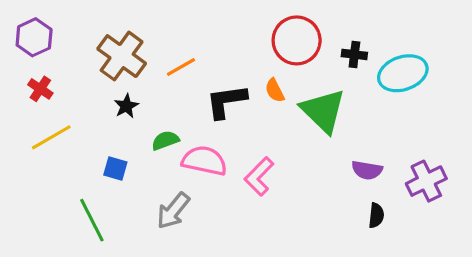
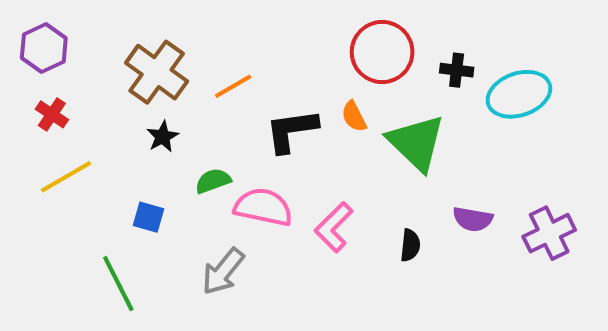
black semicircle: (376, 215) -> (410, 245), moved

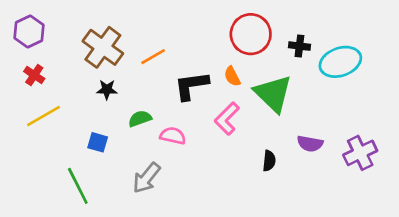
black star: (163, 137) -> (107, 90), turned 30
pink semicircle: (263, 207) -> (173, 136), size x0.7
pink L-shape: (334, 227) -> (227, 119), moved

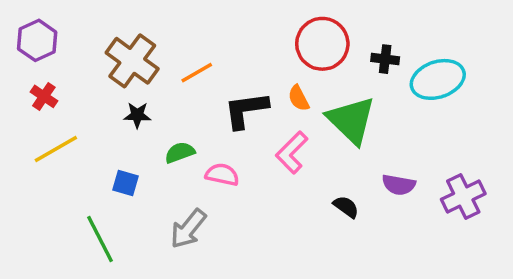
black semicircle: (269, 161) -> (346, 207), turned -60

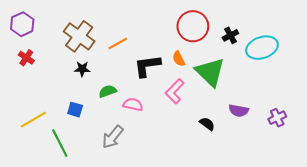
black cross: (385, 59) -> (230, 35), turned -35
yellow line: (56, 149) -> (33, 120), moved
purple cross: (463, 197) -> (277, 118), size x0.7

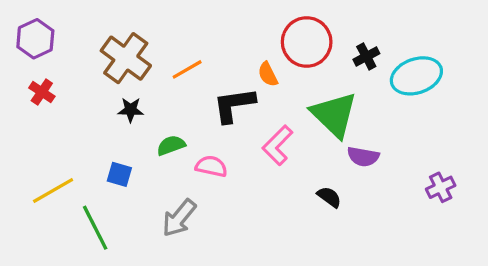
orange semicircle: (179, 59) -> (268, 74), moved
purple semicircle: (239, 111) -> (363, 157), moved

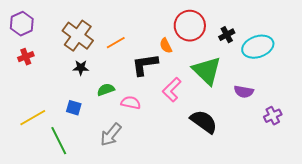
red cross: (42, 92) -> (26, 57), turned 35
purple semicircle: (363, 157) -> (244, 92), moved
black semicircle: (329, 197) -> (204, 122), size x1.8

